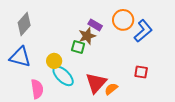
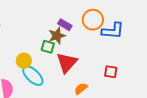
blue L-shape: (143, 31) -> (113, 31), turned 45
red triangle: (96, 83) -> (67, 63), moved

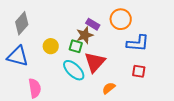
blue L-shape: (113, 31) -> (138, 43), moved
yellow circle: (24, 61) -> (51, 46), moved
cyan ellipse: (33, 76) -> (74, 70), moved

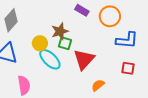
purple rectangle: (93, 24) -> (82, 10), moved
brown star: (85, 35) -> (60, 31), moved
cyan ellipse: (74, 70) -> (50, 59), moved

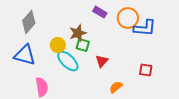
blue L-shape: (127, 40) -> (145, 28), moved
red triangle: (84, 59) -> (102, 61), size x0.6

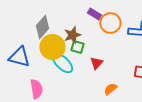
orange circle: (128, 18) -> (110, 23), moved
gray diamond: (29, 22) -> (42, 27), moved
yellow circle: (58, 45) -> (52, 47), size x1.6

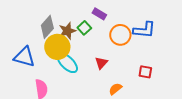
orange circle: (110, 23) -> (120, 35), moved
brown star: (72, 35) -> (67, 31), moved
green square: (77, 47) -> (84, 28), moved, turned 32

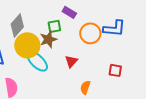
green square: (84, 28) -> (54, 26), turned 32
brown star: (67, 31) -> (48, 39), moved
orange semicircle: (115, 89) -> (85, 87), turned -32

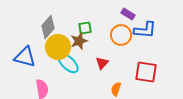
purple rectangle: (69, 12) -> (128, 14), moved
red square: (115, 70) -> (146, 72), size x1.6

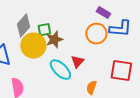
green square: (85, 28) -> (44, 30), moved
cyan ellipse: (68, 63) -> (60, 70), moved

